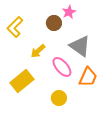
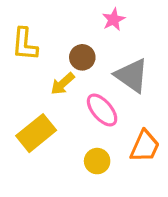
brown circle: (54, 23) -> (82, 57), moved
yellow L-shape: (15, 27) -> (25, 44), turned -40
orange trapezoid: (88, 77) -> (145, 146), moved

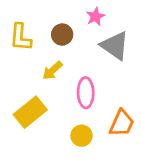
brown circle: (82, 57) -> (62, 35), moved
gray triangle: (132, 75) -> (115, 46), moved
pink ellipse: (102, 110) -> (86, 93), turned 40

